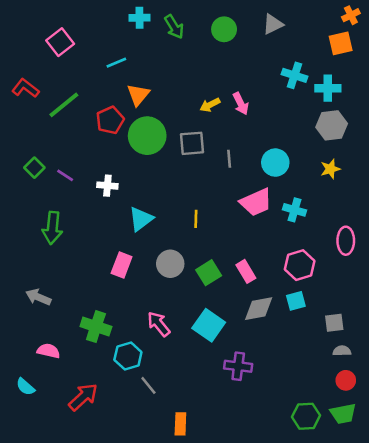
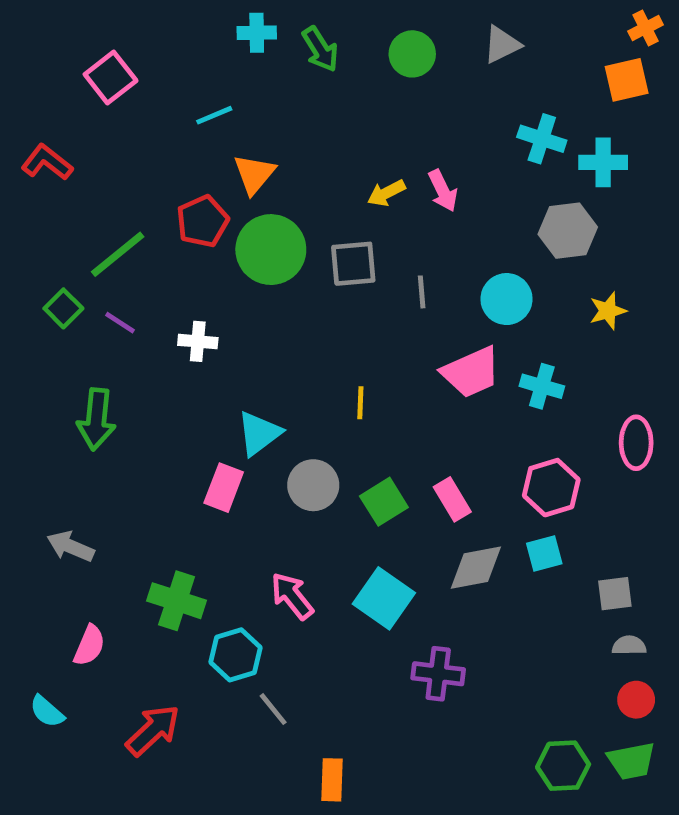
green line: (64, 105) -> (118, 254), moved
gray hexagon: (332, 125) -> (568, 231), moved
cyan triangle: (141, 219) -> (259, 433), moved
pink semicircle: (49, 351) -> (89, 645), turned 100

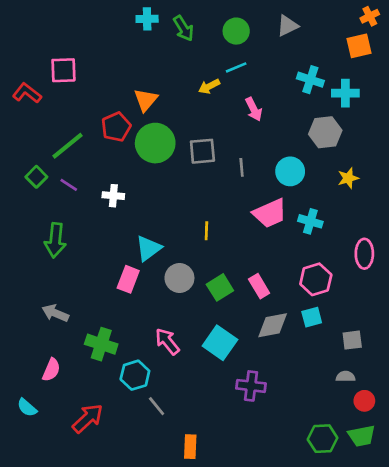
pink square: (111, 77) -> (63, 70), moved, turned 36
cyan line: (214, 115) -> (236, 67), moved
yellow arrow: (386, 193) -> (209, 86), moved
gray arrow: (71, 546) -> (55, 313), moved
gray semicircle: (629, 645) -> (345, 377), moved

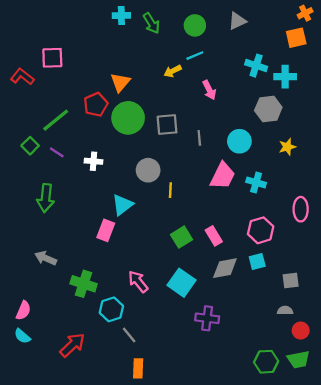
pink trapezoid: (270, 213) -> (223, 176), turned -40
gray circle: (179, 278) -> (148, 170), moved
pink semicircle: (51, 370) -> (23, 310), moved
orange rectangle: (190, 447) -> (138, 368), moved

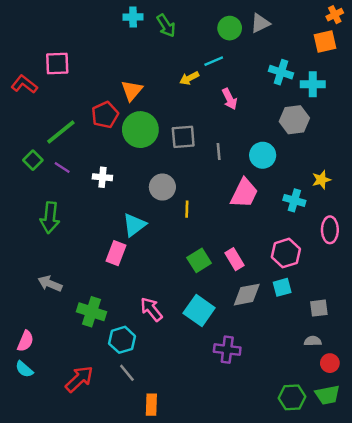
green circle: (195, 25) -> (230, 28), moved
yellow star: (287, 147) -> (321, 180), moved
cyan cross: (256, 182) -> (294, 200), moved
gray line: (129, 335) -> (127, 373), moved

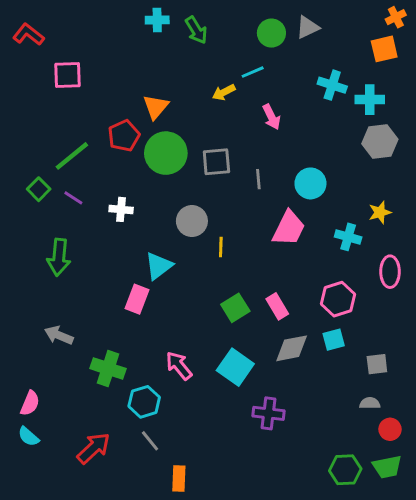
red L-shape: (24, 84) -> (28, 34), moved
gray hexagon: (294, 120) -> (380, 141), moved

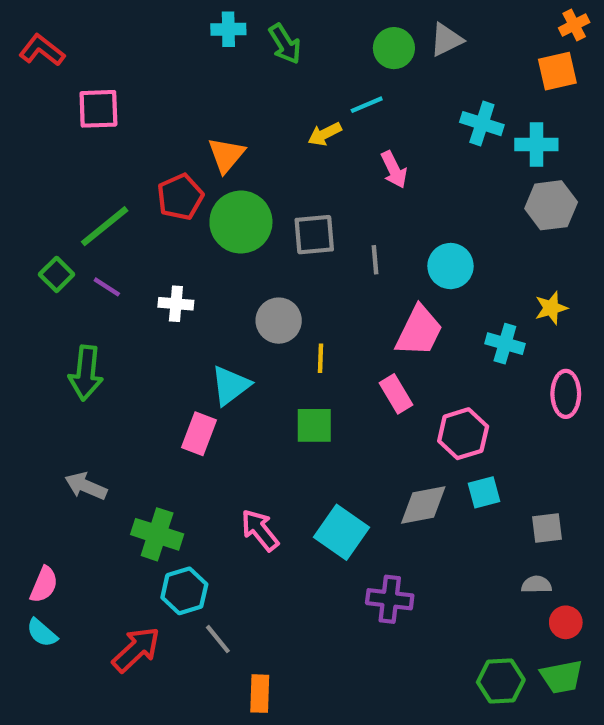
pink hexagon: (338, 299) -> (463, 434), moved
pink rectangle: (277, 306) -> (396, 394), moved
green square: (235, 308) -> (314, 425), moved, turned 32
cyan hexagon: (144, 402) -> (184, 591), moved

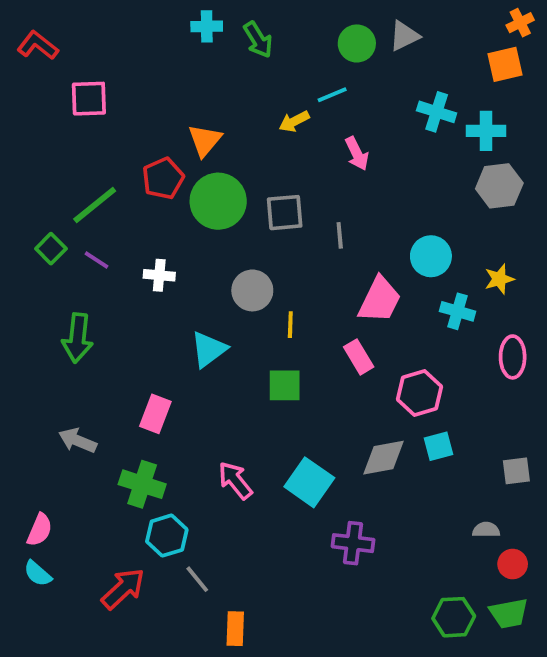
cyan circle: (451, 266) -> (431, 256), moved
pink rectangle: (199, 434) -> (155, 414), moved
gray square: (547, 528) -> (516, 471), moved

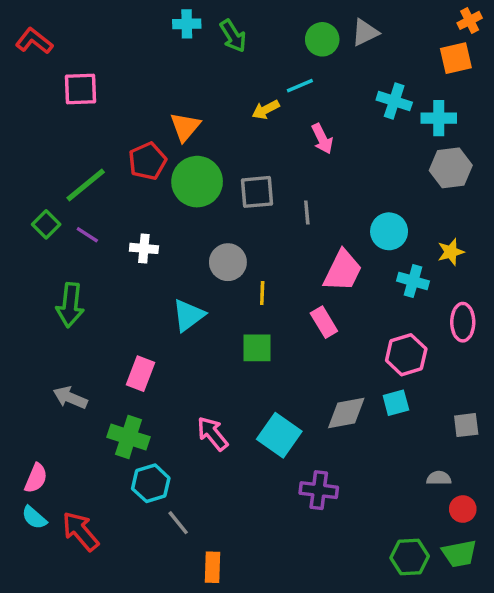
pink hexagon: (420, 393) -> (406, 355), moved
red arrow: (123, 589) -> (80, 531), moved, turned -87

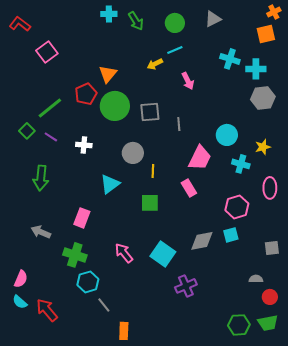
green circle: (322, 39) -> (175, 23), moved
pink square: (80, 89) -> (47, 52), turned -35
purple cross: (319, 490) -> (186, 286), turned -30

